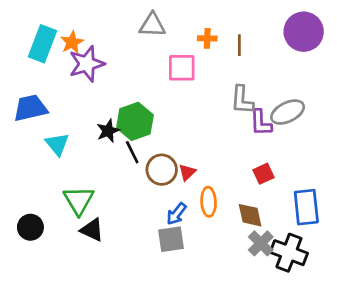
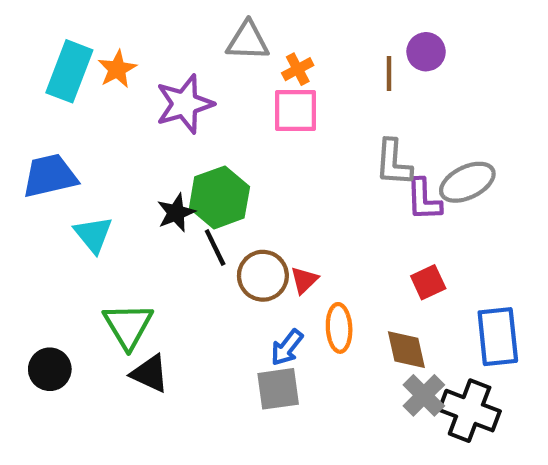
purple circle: (304, 32) -> (426, 52), moved, size x0.6
orange cross: (207, 38) -> (298, 69), moved, turned -30
purple star: (87, 64) -> (185, 104), moved

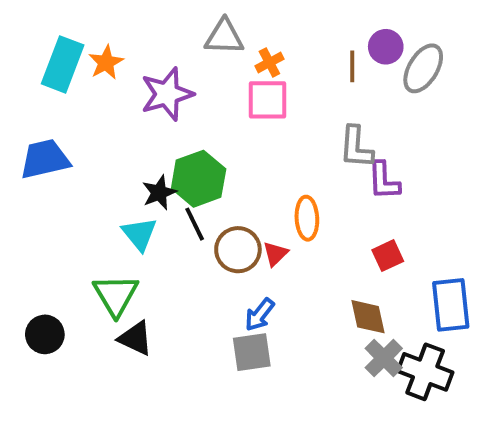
gray ellipse: (467, 182) -> (423, 68), moved, turned -33
cyan triangle: (93, 234) -> (139, 234), moved
orange ellipse: (339, 328) -> (307, 218), moved

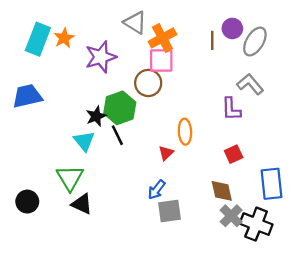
gray triangle: (224, 37) -> (135, 23), turned 30
orange cross: (269, 62) -> (162, 38), size x1.6
gray L-shape: (356, 147) -> (250, 84), moved, turned 136
brown circle: (238, 250) -> (148, 83), moved
gray square: (252, 352) -> (170, 211), moved

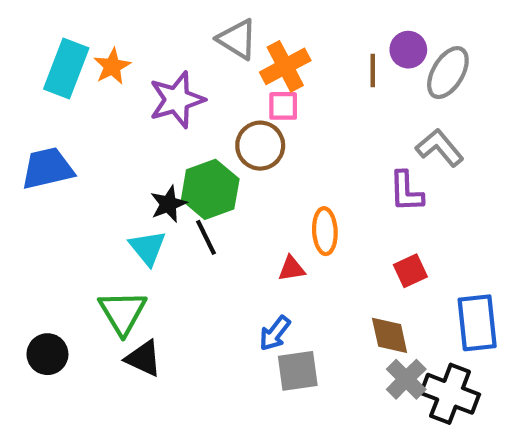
pink square: (161, 60) -> (283, 106), size x0.7
red triangle: (166, 153) -> (291, 269), turned 35

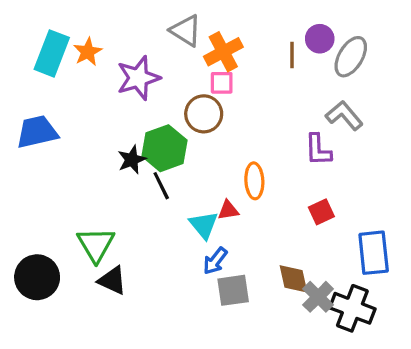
cyan triangle: (148, 248) -> (204, 225), moved
brown diamond: (390, 335) -> (294, 279), moved
black circle: (47, 354) -> (37, 277), size x1.4

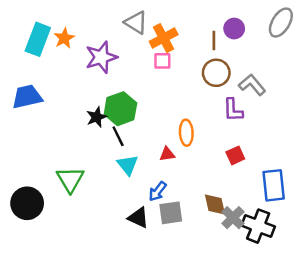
gray ellipse: (351, 57) -> (281, 23), moved
brown circle: (204, 114) -> (216, 73), moved
cyan triangle: (204, 225) -> (128, 165), moved
black triangle: (112, 281) -> (138, 218), moved

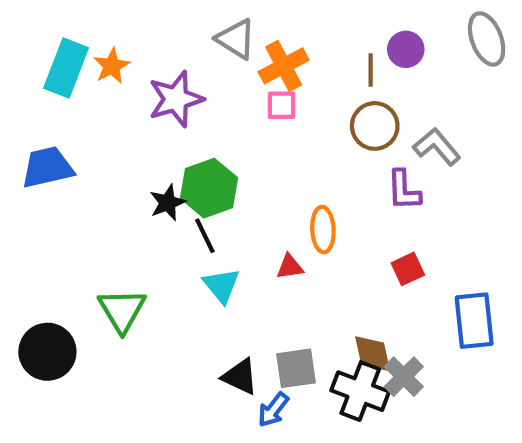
gray ellipse: (281, 23) -> (487, 39), turned -52
blue arrow: (158, 191) -> (273, 410), moved
black cross: (258, 226) -> (360, 391), moved

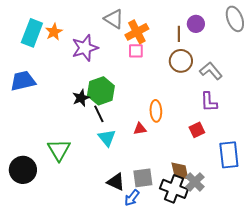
purple L-shape: (404, 190) -> (209, 102), moved

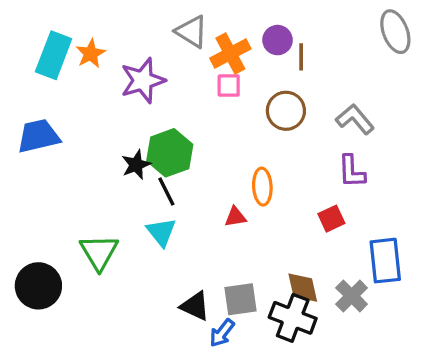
purple circle: (196, 24) -> (277, 40), moved
brown circle: (181, 61) -> (286, 111), moved
cyan triangle: (107, 138) -> (161, 232), moved
gray cross: (195, 182) -> (352, 296), moved

